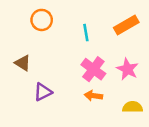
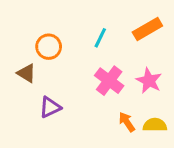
orange circle: (42, 20) -> (49, 47), moved
cyan line: (86, 33) -> (100, 38), turned 36
orange arrow: (93, 96) -> (127, 122), moved, turned 48

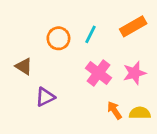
orange circle: (49, 47) -> (58, 38), moved
pink star: (149, 81) -> (134, 73), turned 30

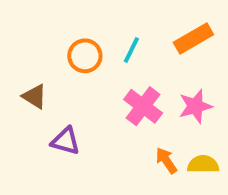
purple triangle: (45, 97) -> (66, 141), turned 42

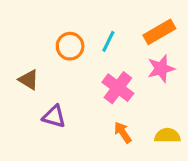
pink star: (195, 106) -> (161, 69), moved
orange arrow: (166, 160) -> (123, 132), moved

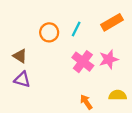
pink star: (161, 69) -> (109, 59), moved
purple triangle: (54, 116) -> (22, 80), moved
orange arrow: (123, 132) -> (86, 102), moved

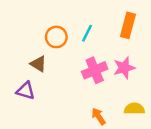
orange rectangle: (112, 22) -> (128, 25), turned -45
brown triangle: (20, 56) -> (38, 64), moved
pink cross: (83, 62) -> (95, 70), turned 30

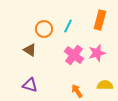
pink cross: (95, 70) -> (74, 55), turned -30
purple triangle: (26, 91) -> (30, 85), moved

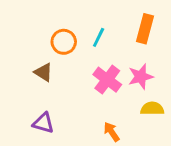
yellow semicircle: (105, 85) -> (152, 109), moved

